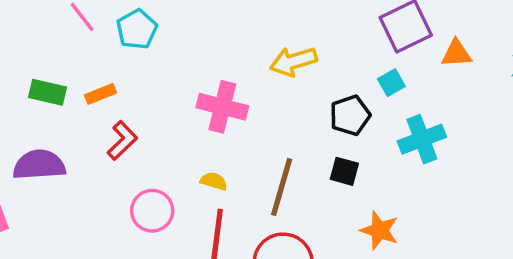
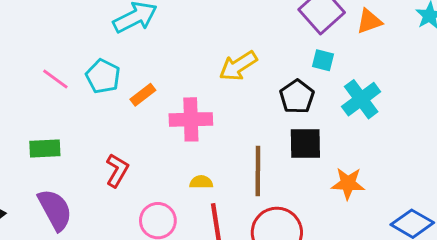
cyan square: (391, 83) -> (323, 60), turned -30
orange rectangle: (101, 94) -> (143, 95), moved
purple semicircle: (39, 165) -> (55, 210), turned 81
black square: (344, 171) -> (305, 144), size x1.4

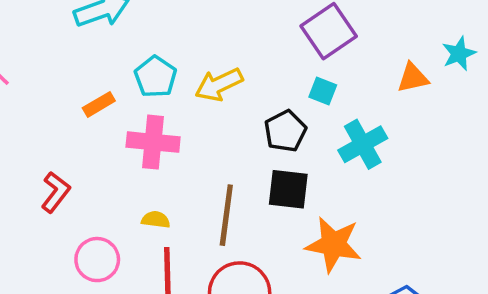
orange triangle: (369, 21) -> (413, 78), moved
cyan pentagon: (103, 76) -> (155, 77), moved
orange star: (348, 183) -> (334, 244), size x1.4

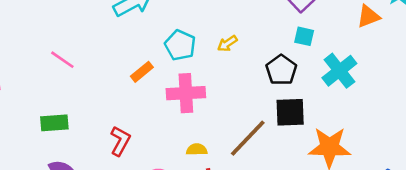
yellow arrow: (219, 85) -> (227, 44), size x0.6
brown line: (226, 215) -> (248, 138), turned 45

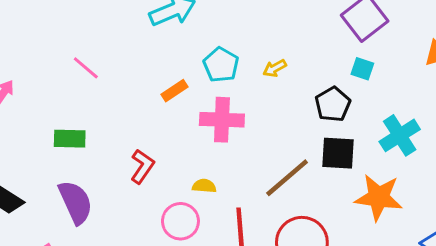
cyan cross: (339, 71) -> (400, 135), moved
yellow semicircle: (197, 150) -> (204, 186), moved

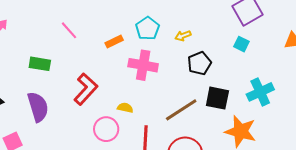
pink line: (86, 68) -> (69, 30), moved
black pentagon: (333, 104) -> (200, 63), moved
red L-shape: (142, 166) -> (86, 89), size x1.4

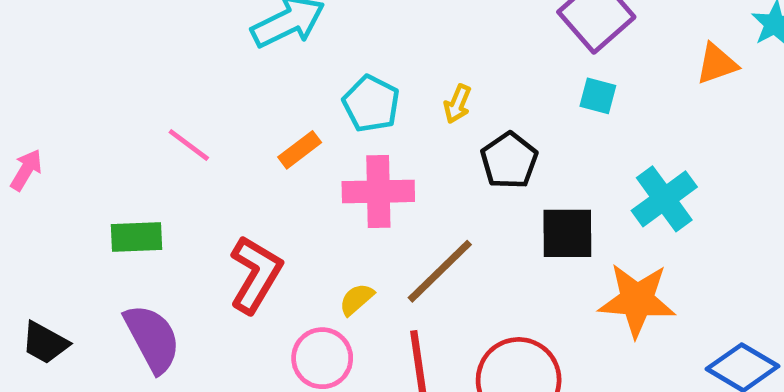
yellow arrow: (183, 36) -> (457, 104), turned -35
yellow semicircle: (125, 108) -> (357, 299), turned -42
brown line: (181, 110) -> (440, 271), moved

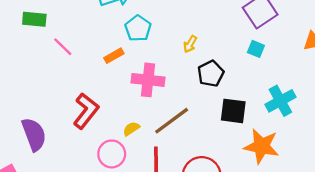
cyan pentagon: (371, 104) -> (138, 28), moved
green rectangle: (136, 237) -> (34, 19), moved

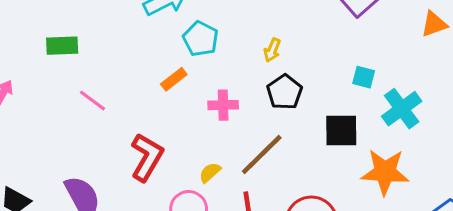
pink line: (63, 47) -> (92, 100), moved
cyan square: (256, 49) -> (364, 77), moved
black pentagon: (211, 74) -> (285, 92), moved
pink cross: (148, 80) -> (223, 105), size x0.7

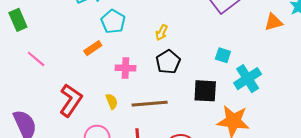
green rectangle: (62, 46) -> (18, 20), turned 65
brown line: (262, 155) -> (150, 104), turned 36
yellow semicircle: (210, 172) -> (112, 101), moved, turned 105

